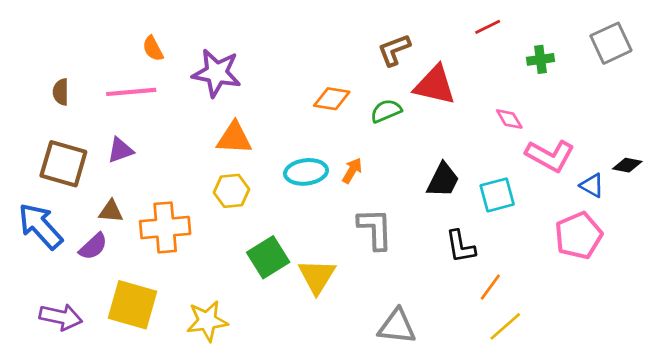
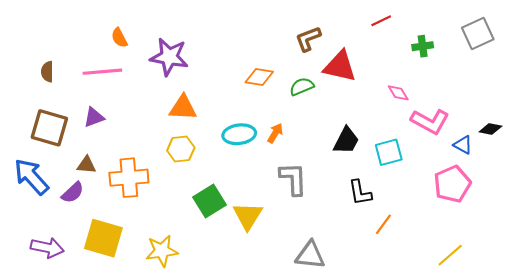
yellow line: (505, 326) -> (450, 255), moved

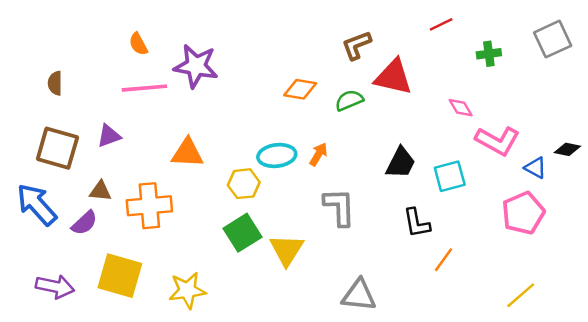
pink line: (102, 72) -> (144, 88), moved
orange triangle: (183, 108) -> (187, 153), moved
yellow hexagon: (181, 149) -> (244, 184), moved

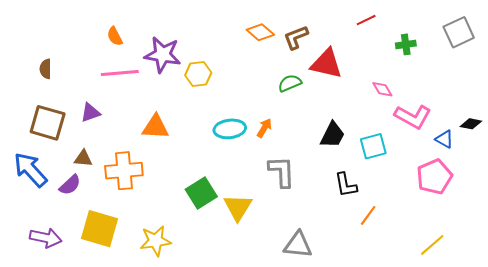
orange diamond: (300, 89) -> (260, 32), moved, turned 32
yellow hexagon: (244, 184) -> (198, 74), moved

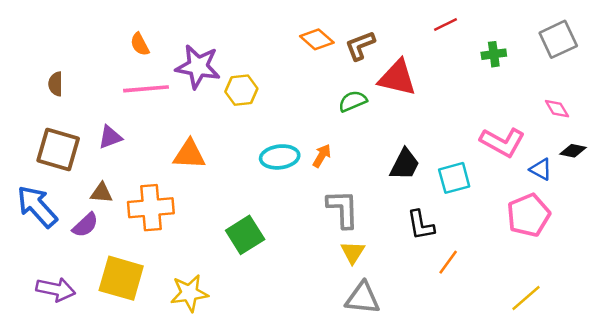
pink diamond: (382, 89) -> (557, 109), moved
yellow triangle: (238, 207) -> (353, 252), moved, size x0.7

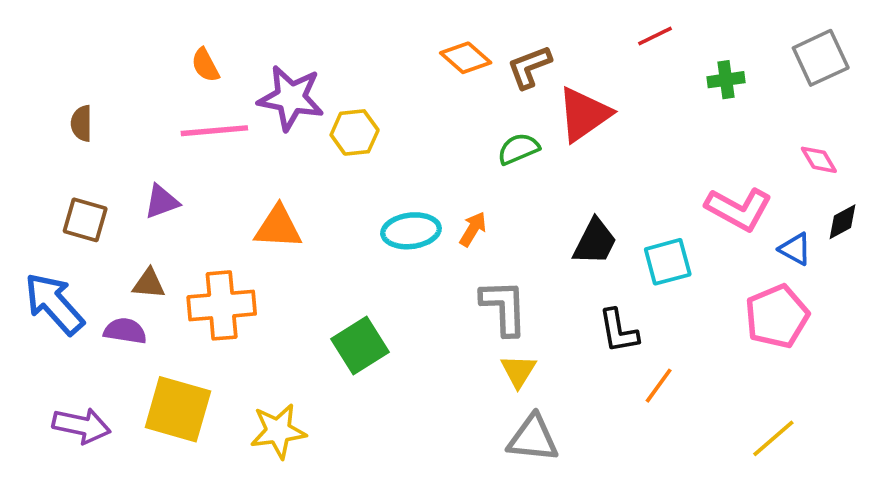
red triangle: (397, 78) -> (584, 114), turned -48
brown square: (58, 150) -> (85, 220), size x0.7
black diamond: (573, 151) -> (843, 222), turned -40
purple semicircle: (85, 225) -> (125, 331), turned -128

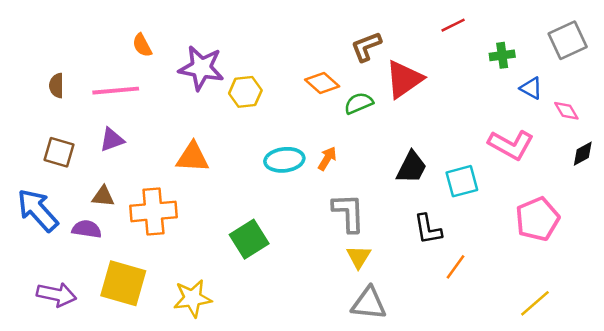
orange diamond: (466, 58) -> (322, 83), moved
pink line: (214, 131) -> (116, 91), moved
blue triangle: (795, 249) -> (531, 88), moved

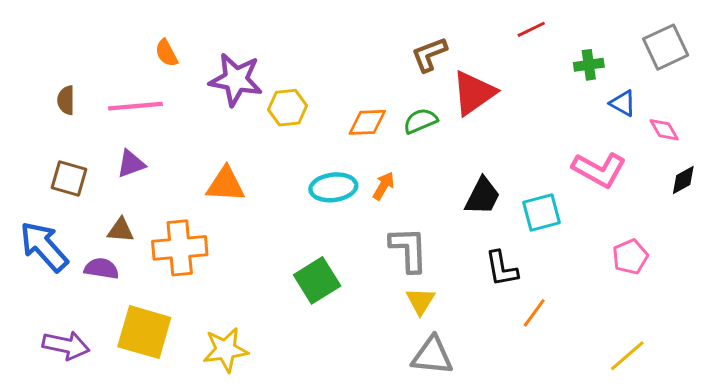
orange diamond: (322, 83) -> (367, 122), moved, turned -44
pink pentagon: (537, 219) -> (630, 257), size x0.7
green square: (249, 239) -> (317, 280), moved

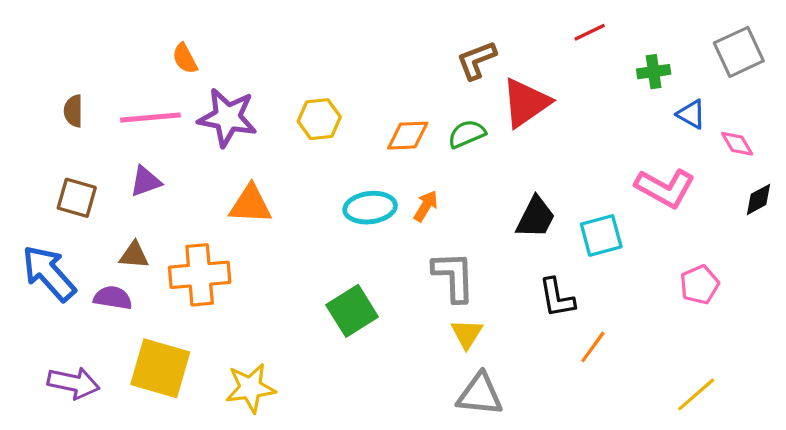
purple star: (236, 80) -> (227, 117), moved

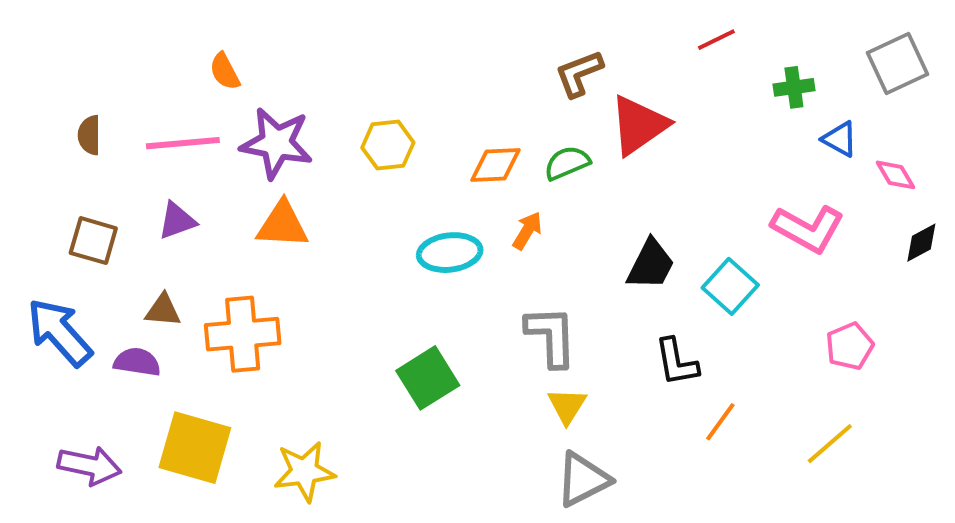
orange triangle: (250, 204) -> (282, 225), moved
orange arrow: (426, 206) -> (527, 231), moved
cyan square: (601, 235) -> (730, 286), turned -33
gray triangle: (480, 394) -> (583, 479), turned -33
yellow line: (696, 394) -> (830, 444), moved

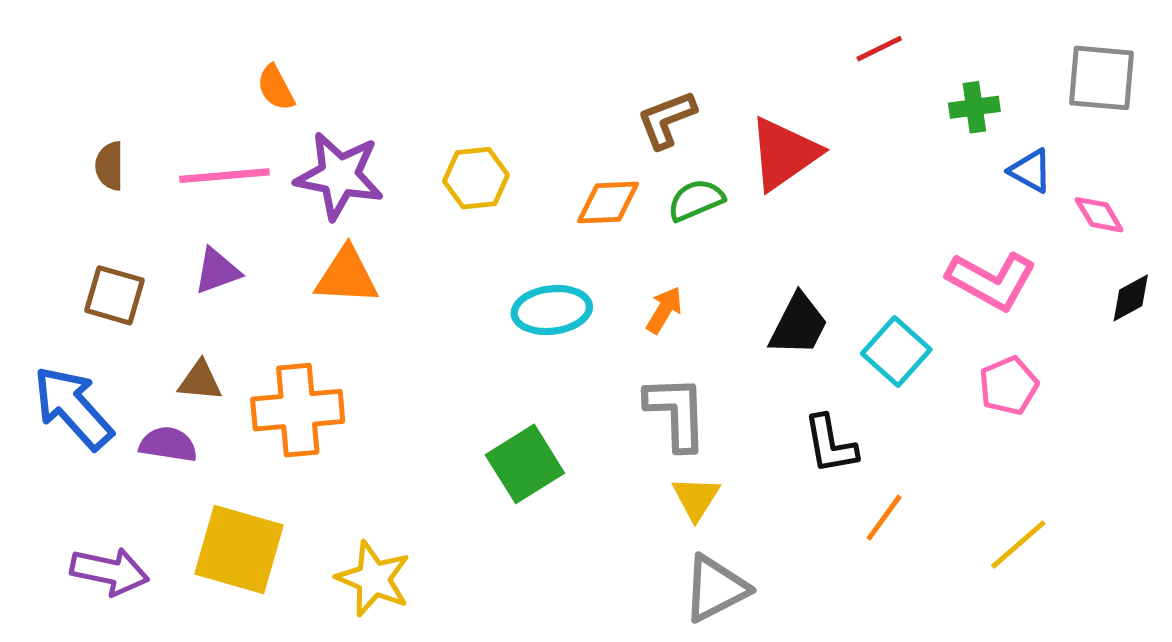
gray square: (897, 63) -> (1101, 78), turned 30
brown L-shape: (579, 73) -> (667, 119), moved
orange arrow: (527, 231) -> (664, 310), moved
pink pentagon: (850, 346) -> (1009, 386), moved
yellow star: (304, 471) -> (373, 579), turned 30

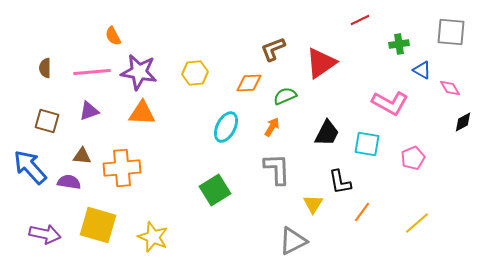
green semicircle: (696, 200) -> (285, 96), moved
pink L-shape: (992, 281) -> (390, 103), moved
cyan ellipse: (552, 310) -> (226, 127), turned -56
cyan square: (896, 352) -> (367, 144), turned -32
yellow triangle: (696, 498) -> (313, 204), moved

